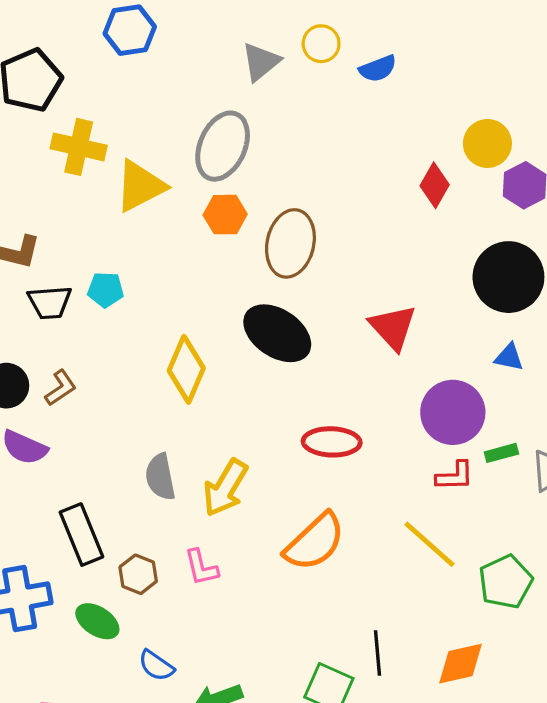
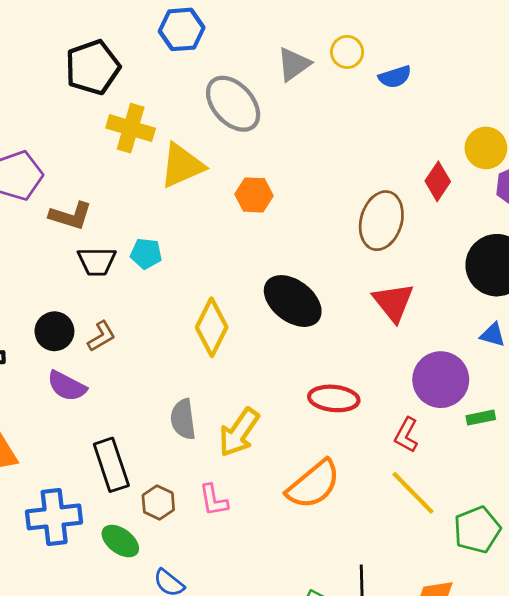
gray ellipse: (223, 146) -> (233, 104), moved, turned -70
brown ellipse: (290, 243) -> (381, 221), moved
red L-shape: (455, 476) -> (406, 435), moved, turned 116

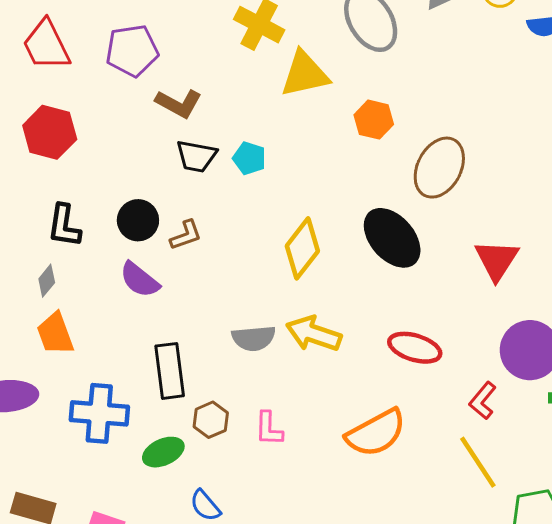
brown ellipse: (381, 221) -> (439, 168), moved
gray semicircle: (183, 419) -> (254, 338), turned -99
yellow arrow: (239, 432) -> (314, 334), moved, turned 63
green ellipse: (120, 541) -> (163, 452), turned -72

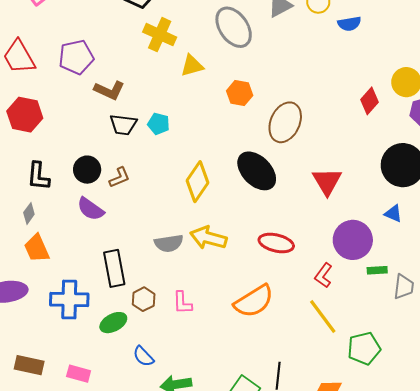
yellow triangle: (305, 74) -> (192, 66), size x0.7

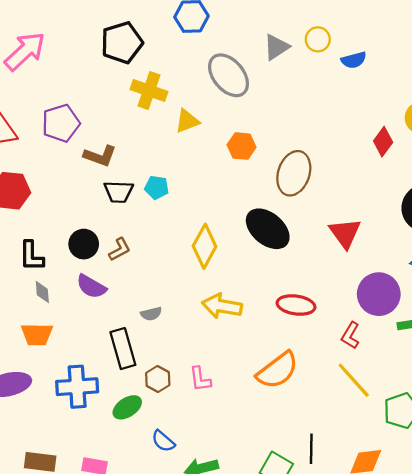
gray diamond: (29, 213) -> (42, 292), moved, turned -35
gray semicircle: (169, 243) -> (151, 314), moved, size x0.7
orange trapezoid: (37, 248) -> (37, 334), turned -60

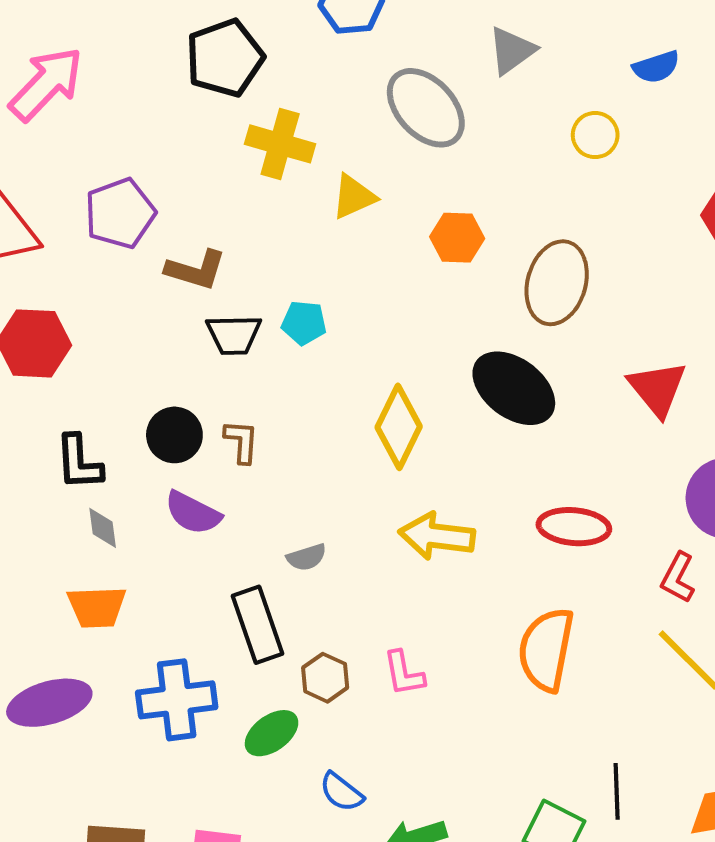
yellow circle: (318, 39) -> (595, 135), moved
brown L-shape: (120, 249) -> (242, 441), turned -55
orange semicircle: (277, 370) -> (546, 650), turned 141

